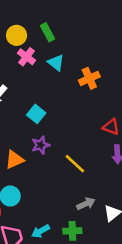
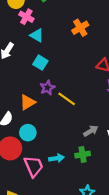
cyan triangle: (56, 63) -> (37, 35), moved
yellow line: (75, 164) -> (67, 99), moved
cyan arrow: (41, 231) -> (56, 158), turned -152

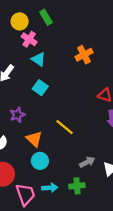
purple star: (47, 88) -> (17, 115), moved
orange triangle: (28, 102) -> (34, 139), moved, turned -49
cyan circle: (28, 133) -> (40, 161), moved

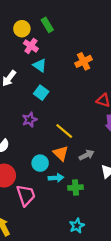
purple star: (17, 115) -> (30, 120), moved
orange triangle: (34, 139) -> (61, 153), moved
gray arrow: (87, 162) -> (87, 155), moved
cyan arrow: (50, 188) -> (56, 178), moved

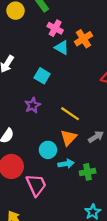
pink cross: (31, 46) -> (55, 28), moved
cyan triangle: (40, 65) -> (62, 48), moved
orange triangle: (61, 153) -> (69, 138), turned 35

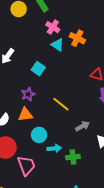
orange cross: (83, 39) -> (77, 38), turned -35
orange triangle: (69, 138) -> (25, 114), moved, turned 35

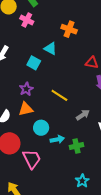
pink cross: (53, 27) -> (27, 20), moved
cyan triangle: (57, 45) -> (50, 49), moved

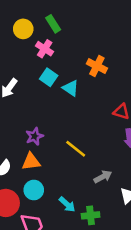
cyan square: (34, 63) -> (49, 77), moved
cyan circle: (41, 128) -> (34, 190), moved
cyan arrow: (57, 139) -> (67, 204), turned 48

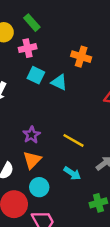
pink cross: (45, 49) -> (28, 48), turned -36
orange triangle: (31, 162) -> (32, 160), turned -30
cyan arrow: (67, 204) -> (72, 173), moved

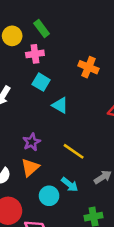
cyan triangle: (59, 82) -> (60, 105), moved
cyan circle: (39, 187) -> (49, 196), moved

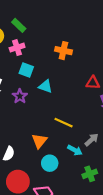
purple star: (32, 142) -> (20, 96), moved
orange triangle: (30, 168) -> (39, 141), moved
cyan arrow: (70, 184) -> (75, 150), moved

